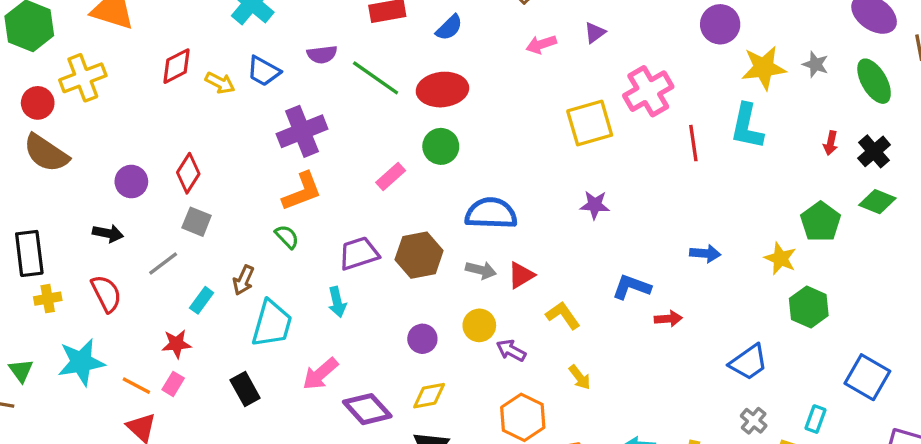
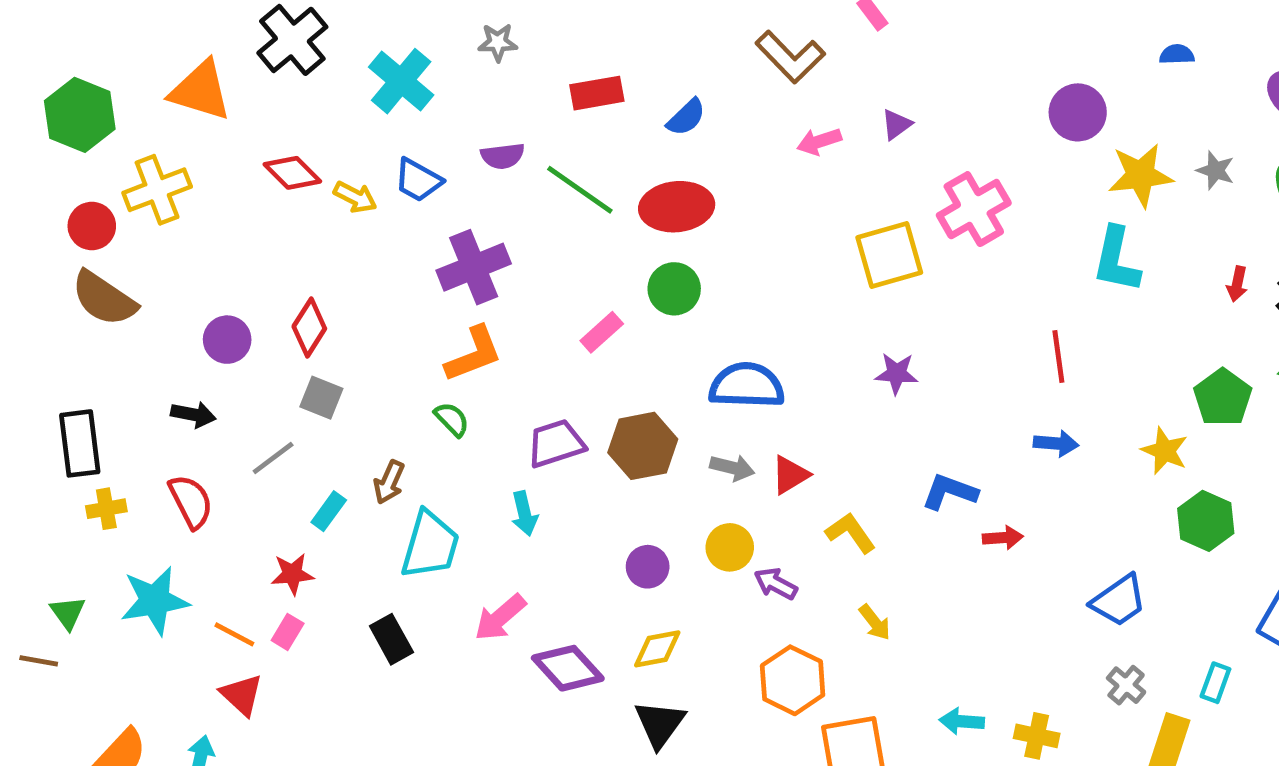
red diamond: (177, 66) -> (292, 173), turned 72
red line: (693, 143) -> (1058, 356), moved

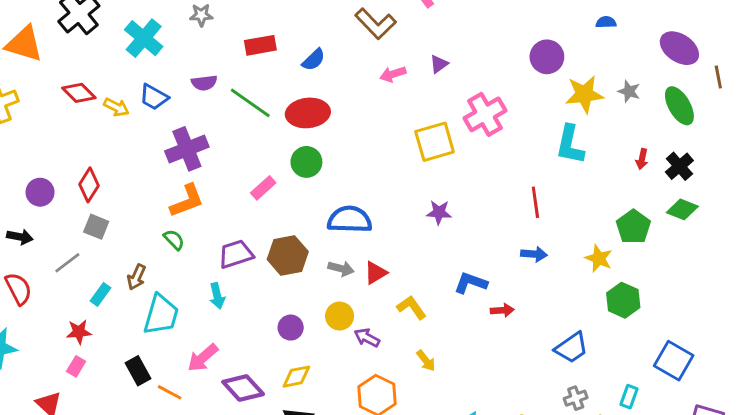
orange line: (234, 634) -> (170, 392), moved
gray cross: (1126, 685) -> (576, 398), turned 30

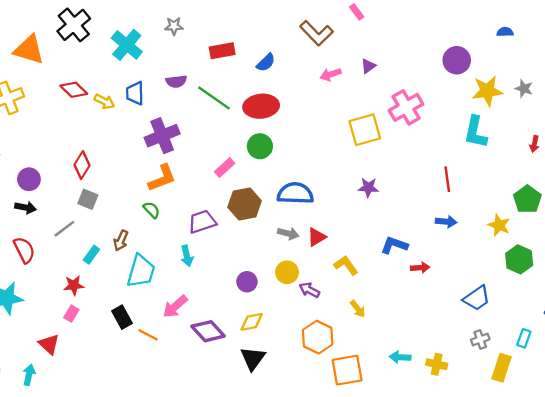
blue trapezoid: (154, 97) -> (135, 93), turned 60
purple circle: (40, 192) -> (29, 179), moved
brown hexagon: (288, 256) -> (245, 204), moved

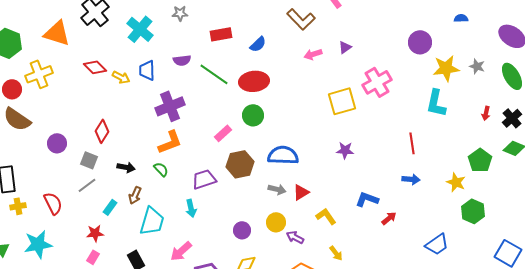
gray square: (88, 199) -> (89, 160), moved
black arrow: (25, 208) -> (126, 167), moved
red arrow: (420, 268) -> (389, 218), turned -35

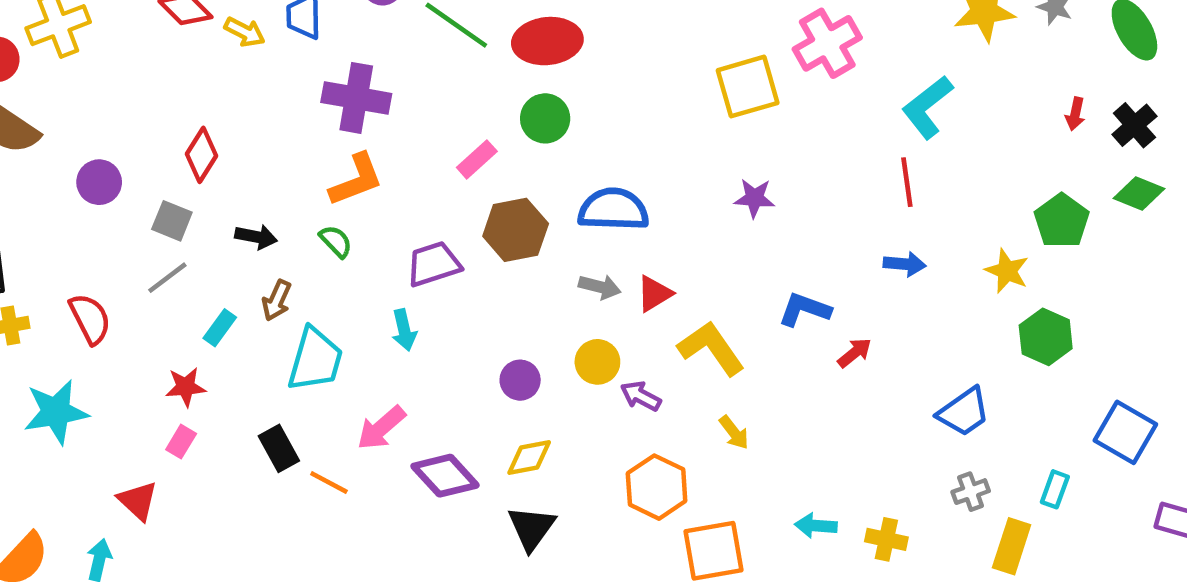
cyan L-shape: (436, 103) -> (927, 107), moved, turned 40
purple cross: (170, 106) -> (356, 98), turned 32
yellow L-shape: (326, 216) -> (711, 348), size x1.4

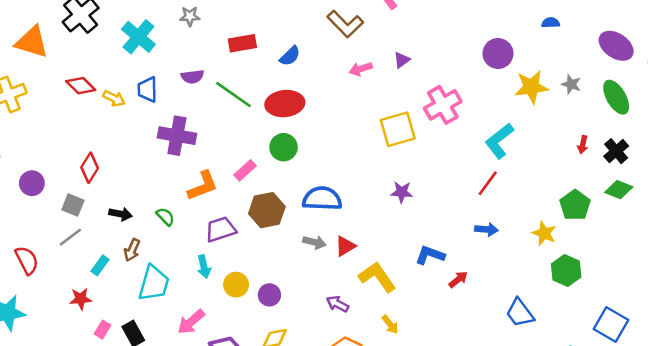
orange L-shape: (356, 180) -> (203, 186), moved
red line: (907, 182) -> (488, 183), turned 44
yellow circle: (597, 362) -> (236, 285), moved
blue trapezoid: (964, 412) -> (520, 313), turned 88
pink rectangle: (181, 442) -> (102, 330), moved

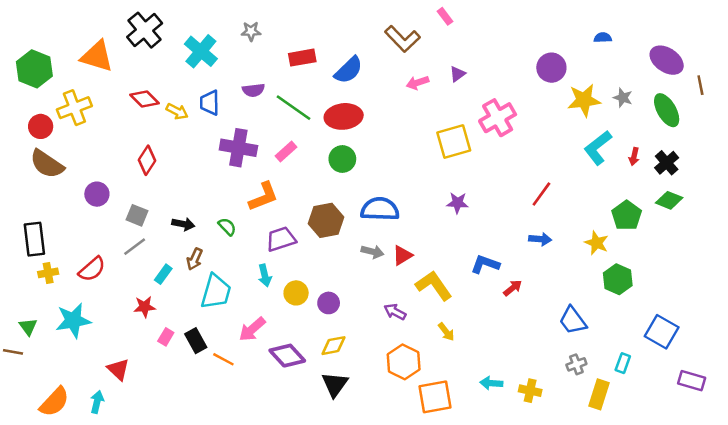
blue semicircle: (290, 56) -> (349, 70), size x1.4
cyan L-shape: (499, 141) -> (598, 148), moved
red diamond: (90, 168) -> (147, 160), moved
pink rectangle: (245, 170) -> (286, 151), moved
red semicircle: (27, 260) -> (92, 269), turned 76

